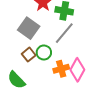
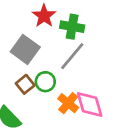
orange cross: (61, 69) -> (68, 103), turned -35
pink diamond: (77, 70) -> (90, 104), turned -45

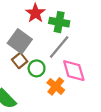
brown square: (25, 84) -> (20, 60), moved
pink diamond: (90, 104) -> (74, 71), moved

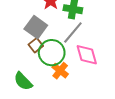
green circle: (37, 68) -> (52, 53), size x1.6
orange cross: (56, 86) -> (60, 71), moved

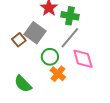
brown square: (36, 45) -> (19, 40), moved
green circle: (52, 53) -> (50, 57), size x0.7

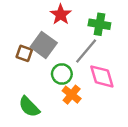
green cross: (70, 16) -> (99, 24), moved
brown square: (19, 40) -> (24, 53), turned -32

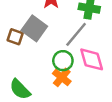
green circle: (62, 74) -> (63, 61), moved

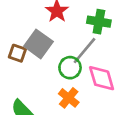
green circle: (63, 61) -> (70, 68), moved

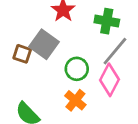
gray line: (84, 51) -> (115, 51), moved
pink diamond: (102, 78) -> (110, 80), turned 44

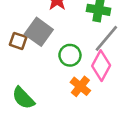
orange cross: (75, 100) -> (80, 86), moved

